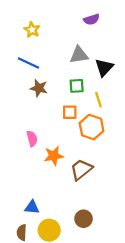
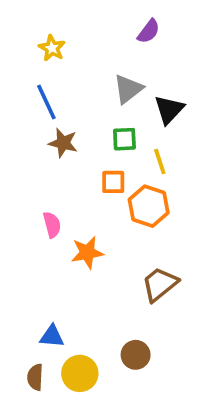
purple semicircle: (92, 19) -> (149, 31), turned -35
gray triangle: (79, 55) -> (128, 89), turned -30
blue line: (29, 63) -> (46, 102), turned 40
brown trapezoid: (81, 169) -> (160, 284), moved

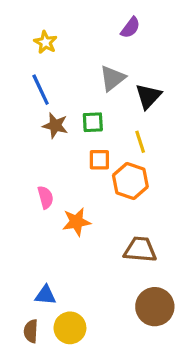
green square: (124, 139) -> (93, 122), moved
brown trapezoid: (160, 284) -> (140, 250), turned 44
brown circle: (136, 355) -> (155, 307), moved, size x1.5

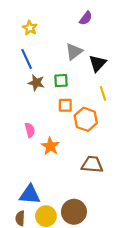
yellow line: (140, 142) -> (103, 93), moved
orange star: (76, 222) -> (50, 146), turned -30
blue triangle: (45, 295) -> (30, 195), size x1.5
brown circle: (155, 307) -> (74, 212), moved

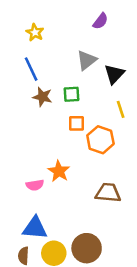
pink semicircle: (30, 130) -> (35, 185), moved, turned 96

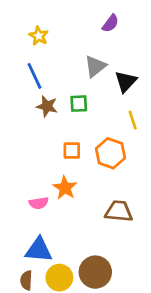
orange square: (76, 123) -> (72, 151), moved

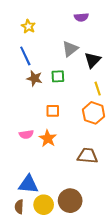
purple semicircle: (110, 23) -> (81, 17), turned 48
orange hexagon: (110, 153) -> (94, 113), moved
pink semicircle: (39, 203) -> (26, 134), moved

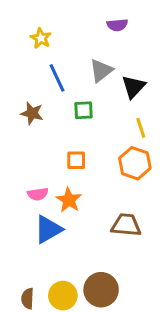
blue line: (25, 56) -> (57, 78), moved
brown star: (34, 78) -> (32, 113), moved
blue triangle: (28, 184) -> (48, 229), moved, turned -35

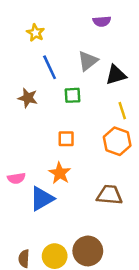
black triangle: (133, 87) -> (116, 75), turned 30
pink semicircle: (38, 194) -> (16, 178), moved

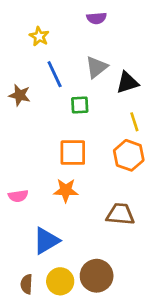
purple semicircle: (102, 21) -> (97, 18), moved
brown star: (28, 98) -> (20, 95), moved
orange square: (66, 139) -> (73, 153), size x1.5
orange star: (60, 173) -> (66, 190), turned -30
blue triangle: (42, 199) -> (46, 241), moved

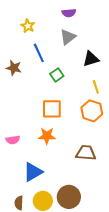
gray triangle: (97, 67) -> (68, 37), moved
green square: (80, 105) -> (57, 75), turned -32

